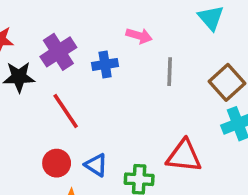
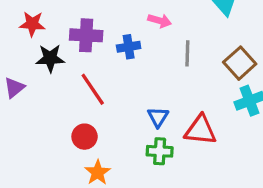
purple cross: (58, 52) -> (86, 35), turned 36
blue triangle: (96, 165) -> (158, 117), moved, turned 30

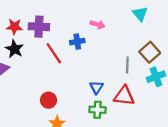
purple cross: (86, 35) -> (39, 27), moved
gray line: (187, 53) -> (127, 65), moved
black star: (50, 58) -> (14, 49), moved, turned 30
red line: (93, 89) -> (54, 53), moved

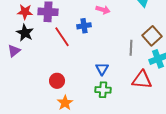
red triangle: (124, 96) -> (142, 80), moved

